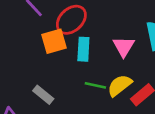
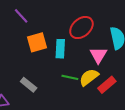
red ellipse: (71, 20) -> (81, 28), moved
pink triangle: (124, 47) -> (98, 55), moved

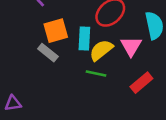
yellow semicircle: (89, 77) -> (101, 50), moved
gray rectangle: (29, 85) -> (48, 53), moved

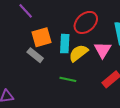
green line: (96, 73) -> (68, 79), moved

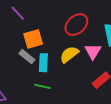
cyan rectangle: (65, 44) -> (43, 63), moved
green line: (68, 79) -> (42, 86), moved

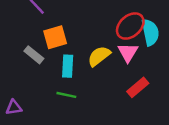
red ellipse: (76, 25) -> (130, 26), moved
gray rectangle: (27, 57) -> (34, 55), moved

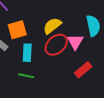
red ellipse: (130, 26) -> (56, 45), moved
yellow semicircle: (99, 56) -> (52, 26), moved

